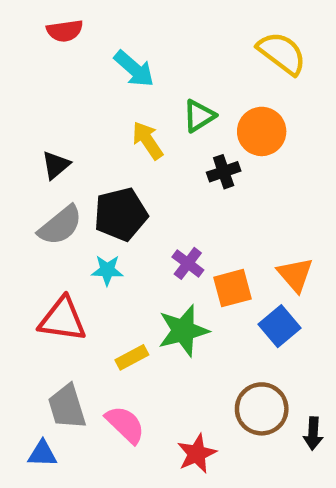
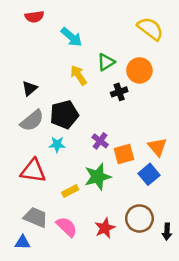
gray trapezoid: (67, 407) -> (36, 217), turned 130
red star: (197, 454) -> (105, 228), moved

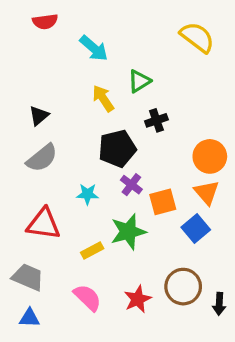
orange circle: (139, 70) -> (210, 156), moved
black pentagon: (64, 115) -> (117, 149), moved
cyan star: (57, 144) -> (87, 194), moved
gray trapezoid: (36, 217) -> (28, 277), moved

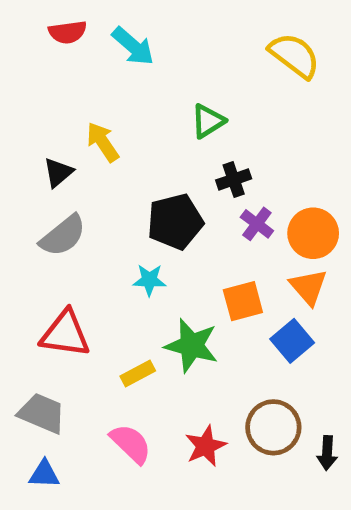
cyan arrow: (94, 48) -> (133, 46), moved
yellow arrow: (103, 98) -> (103, 142), moved
purple cross: (131, 185) -> (257, 224), moved
cyan star: (87, 194) -> (149, 280), moved
green star: (128, 232) -> (192, 345), turned 30

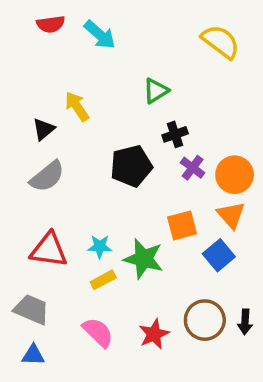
cyan star: (149, 280) -> (100, 247), moved
black arrow: (327, 453) -> (245, 322), moved

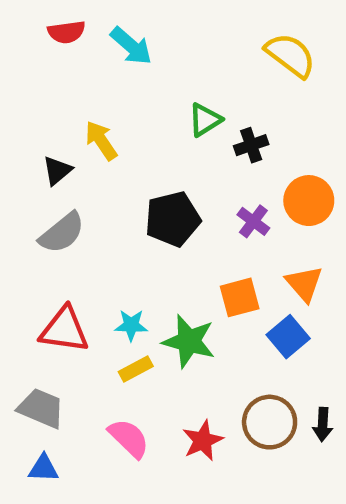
black cross: (175, 134) -> (251, 145), moved
orange circle: (235, 175) -> (309, 201), moved

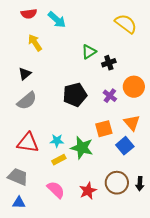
yellow arrow: (101, 141) -> (35, 43), moved

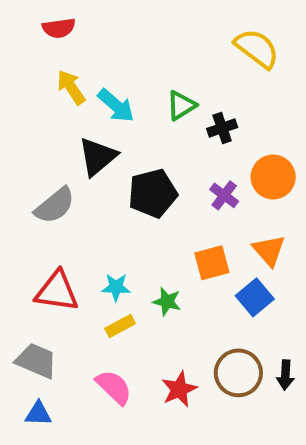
cyan arrow: (57, 20) -> (116, 106), moved
black triangle: (25, 74) -> (98, 157), moved, size x1.5
green star: (82, 148) -> (167, 301), size x0.6

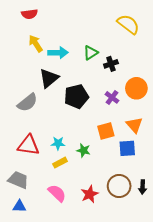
cyan arrow: (116, 106) -> (58, 53), turned -42
blue square: (255, 297) -> (127, 148), turned 36

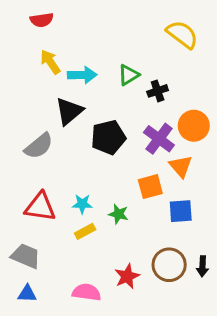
purple cross: (112, 97) -> (159, 139), size x1.5
orange triangle: (134, 125) -> (181, 166), moved
pink semicircle: (57, 193) -> (87, 292), moved, turned -36

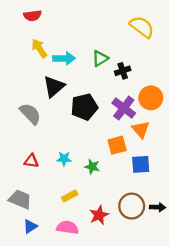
gray semicircle: (39, 146) -> (30, 114), turned -95
red triangle: (40, 207) -> (31, 161), size x0.6
yellow rectangle: (85, 231) -> (70, 196), moved
black arrow: (202, 266) -> (158, 207), turned -91
blue triangle: (27, 294) -> (30, 226), moved, turned -35

